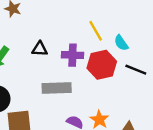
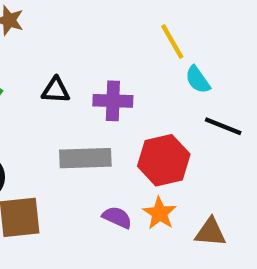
yellow line: (96, 31) -> (172, 41), moved
red hexagon: (102, 65) -> (164, 160), moved

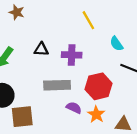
yellow line: (172, 41) -> (88, 20), moved
purple semicircle: (117, 217) -> (74, 108), moved

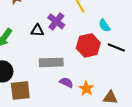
purple cross: (72, 55) -> (56, 21), moved, turned 36
red hexagon: (99, 86) -> (88, 45), moved

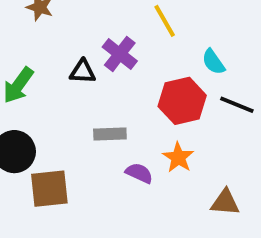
gray rectangle: (51, 62) -> (110, 134), size x0.7
orange star: (86, 88) -> (178, 157), moved

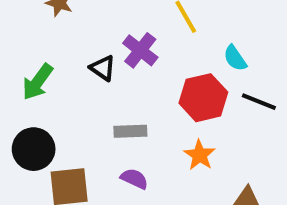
black triangle: (83, 72) -> (103, 68), turned 32
purple semicircle: (139, 173) -> (134, 179), moved

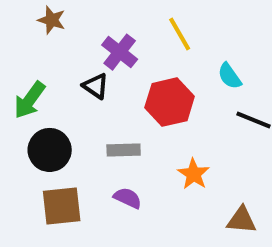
purple cross: (140, 50) -> (120, 52), moved
red hexagon: (203, 98) -> (170, 102), moved
black circle: (34, 149) -> (50, 150), moved

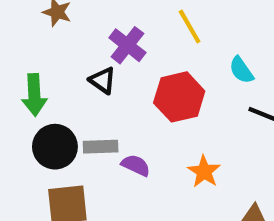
green arrow: (30, 100) -> (34, 95), turned -39
gray rectangle: (124, 150) -> (101, 147), moved
purple semicircle: (128, 198) -> (136, 165), moved

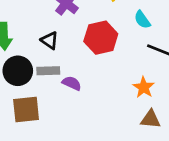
black triangle: (103, 80) -> (50, 40), moved
orange star: (204, 172) -> (144, 87), moved

